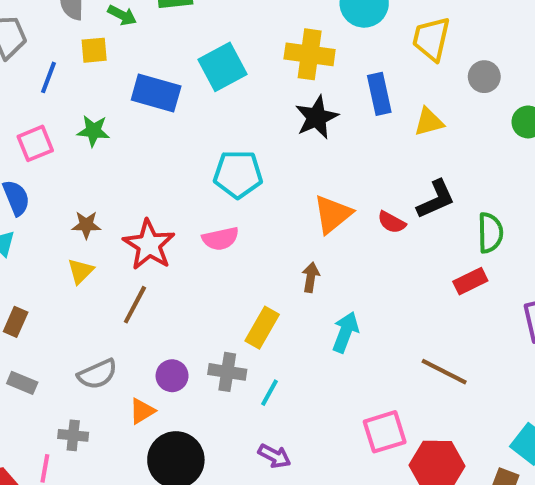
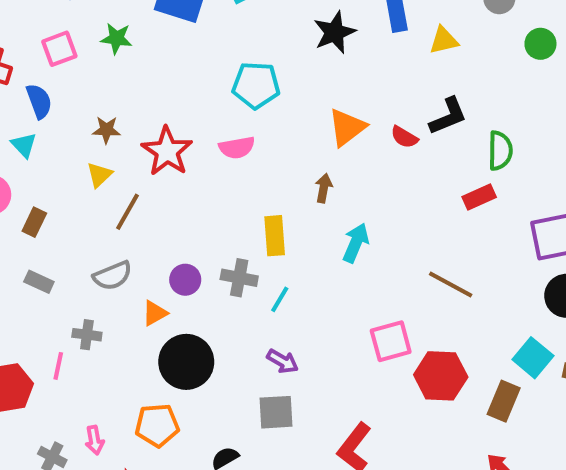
brown line: (135, 305) -> (128, 212), moved
yellow rectangle: (262, 328) -> (275, 236), turned -36

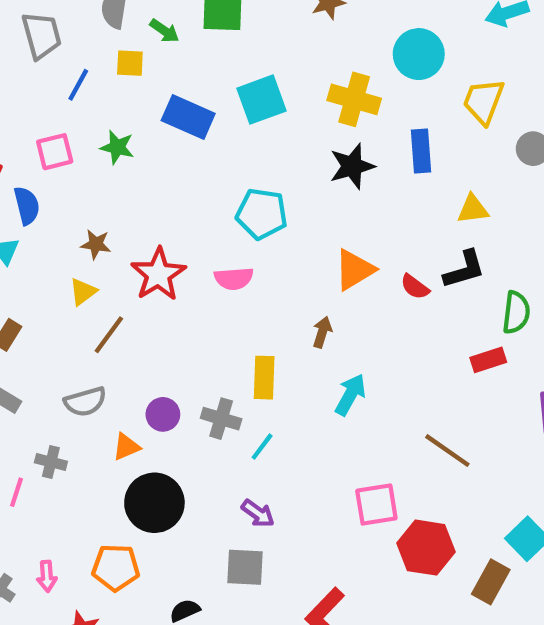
yellow triangle: (444, 40) -> (473, 209), moved

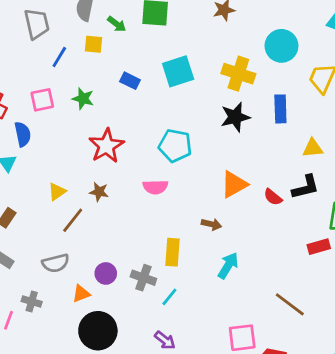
blue rectangle: (188, 117) -> (130, 81), size x0.6
brown star: (96, 244) -> (99, 192), moved
red star: (158, 274) -> (106, 146), moved
brown arrow: (322, 332) -> (211, 224), turned 84

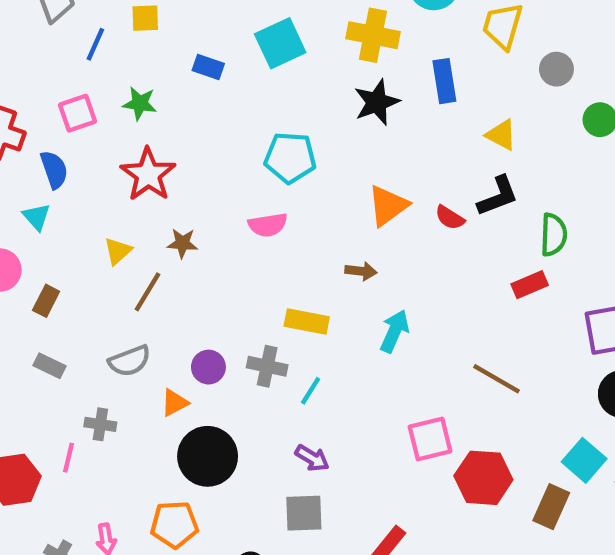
red star: (106, 146) -> (148, 174), moved
yellow triangle: (313, 148) -> (501, 135), turned 40
yellow rectangle: (173, 252) -> (307, 322), turned -76

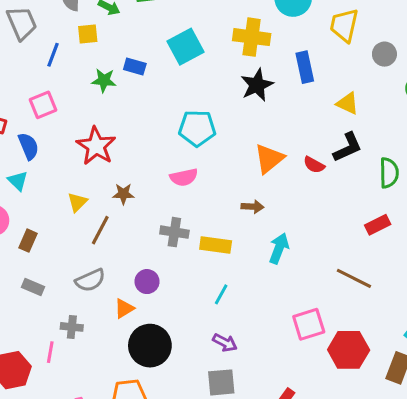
green star: (140, 103) -> (104, 80), moved
red rectangle: (530, 285) -> (378, 225), moved
gray cross: (267, 366) -> (174, 232), moved

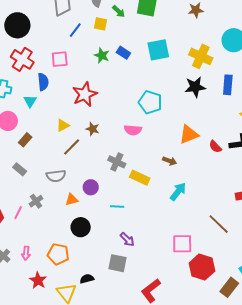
cyan line: (221, 294) -> (117, 206), moved, turned 48
gray cross: (72, 327) -> (36, 201), turned 32
black circle: (150, 346) -> (81, 227), size x0.7

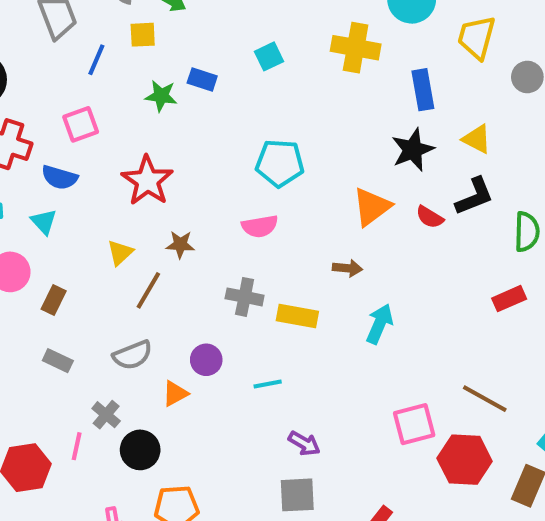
cyan square: (158, 50) -> (269, 56), size x0.6
blue semicircle: (43, 82) -> (60, 177), turned 126
black star: (195, 87) -> (413, 150), moved
brown line: (219, 224) -> (485, 399), moved
black circle: (81, 227) -> (140, 450), moved

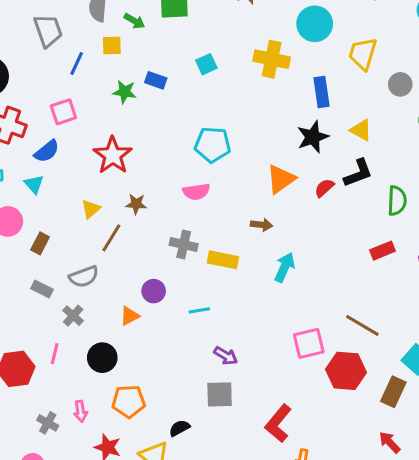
blue semicircle: (60, 177) -> (47, 151), turned -56
red semicircle: (430, 217) -> (324, 188), turned 105
gray semicircle: (133, 355) -> (84, 277), moved
gray cross: (106, 415) -> (73, 316), moved

